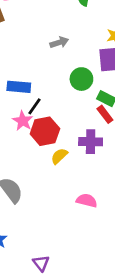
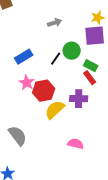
blue rectangle: (19, 87) -> (24, 57), turned -36
black line: (34, 106) -> (56, 59), moved
yellow semicircle: (59, 156) -> (55, 110), size x1.5

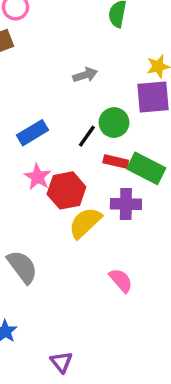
green rectangle: (91, 66) -> (146, 168), moved, size x1.5
red rectangle: (90, 78) -> (116, 162), moved, turned -40
pink semicircle: (76, 144) -> (121, 280), turned 35

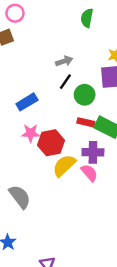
black line: (87, 136) -> (65, 82), moved
pink star: (38, 177) -> (31, 133), turned -30
pink semicircle: (121, 280) -> (89, 173), moved

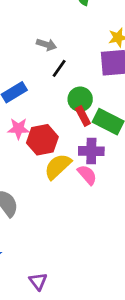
gray arrow: (64, 61) -> (47, 45), moved, turned 35
green circle: (85, 95) -> (80, 99), moved
red rectangle: (86, 122) -> (83, 116), turned 49

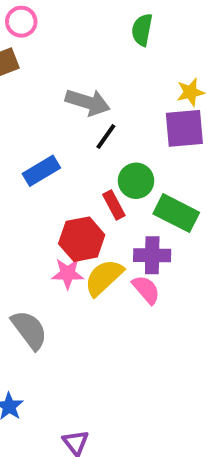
gray arrow: (47, 45) -> (88, 102), size x1.5
red rectangle: (83, 116) -> (114, 205), moved
pink star: (18, 129) -> (68, 273), moved

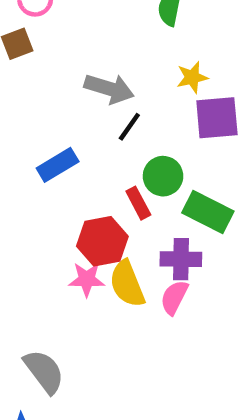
yellow star: (190, 92) -> (192, 77), moved
yellow semicircle: (104, 277) -> (127, 284), turned -69
pink semicircle: (146, 290) -> (174, 297), turned -112
gray semicircle: (29, 330) -> (44, 371), moved

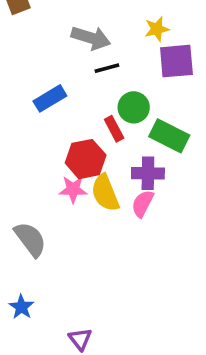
black line: (129, 127) -> (107, 68), turned 40
gray semicircle: (44, 371) -> (30, 239), moved

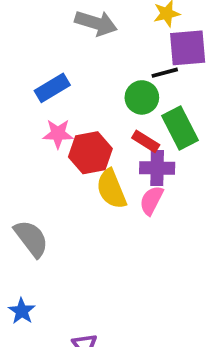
black line: (107, 68) -> (165, 73), moved
red rectangle: (114, 129) -> (146, 141), moved, turned -30
green rectangle: (169, 136) -> (180, 128), turned 36
pink star: (73, 189) -> (58, 134), moved

